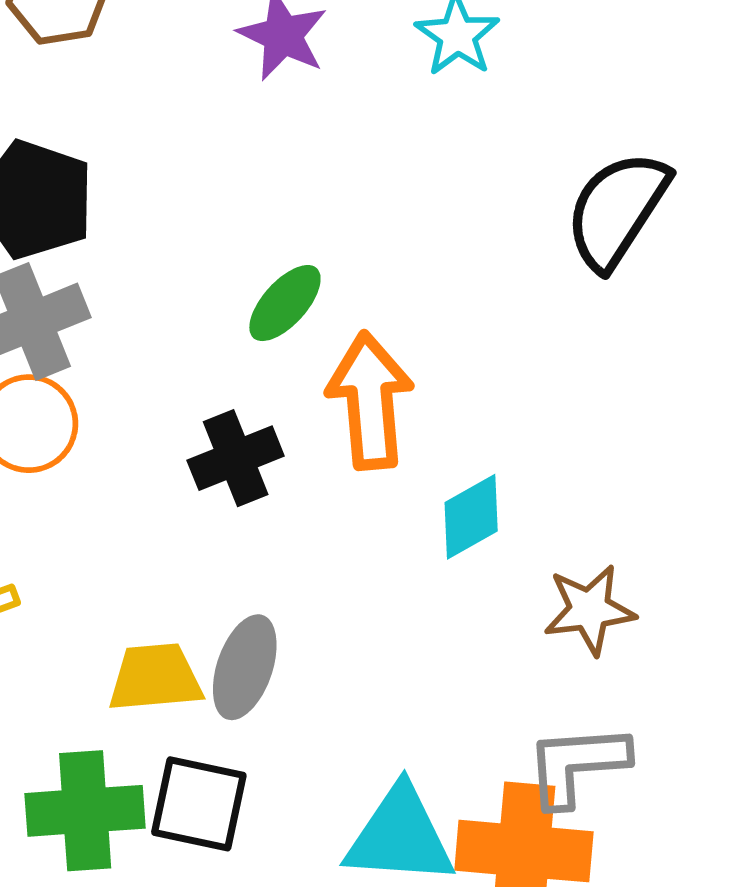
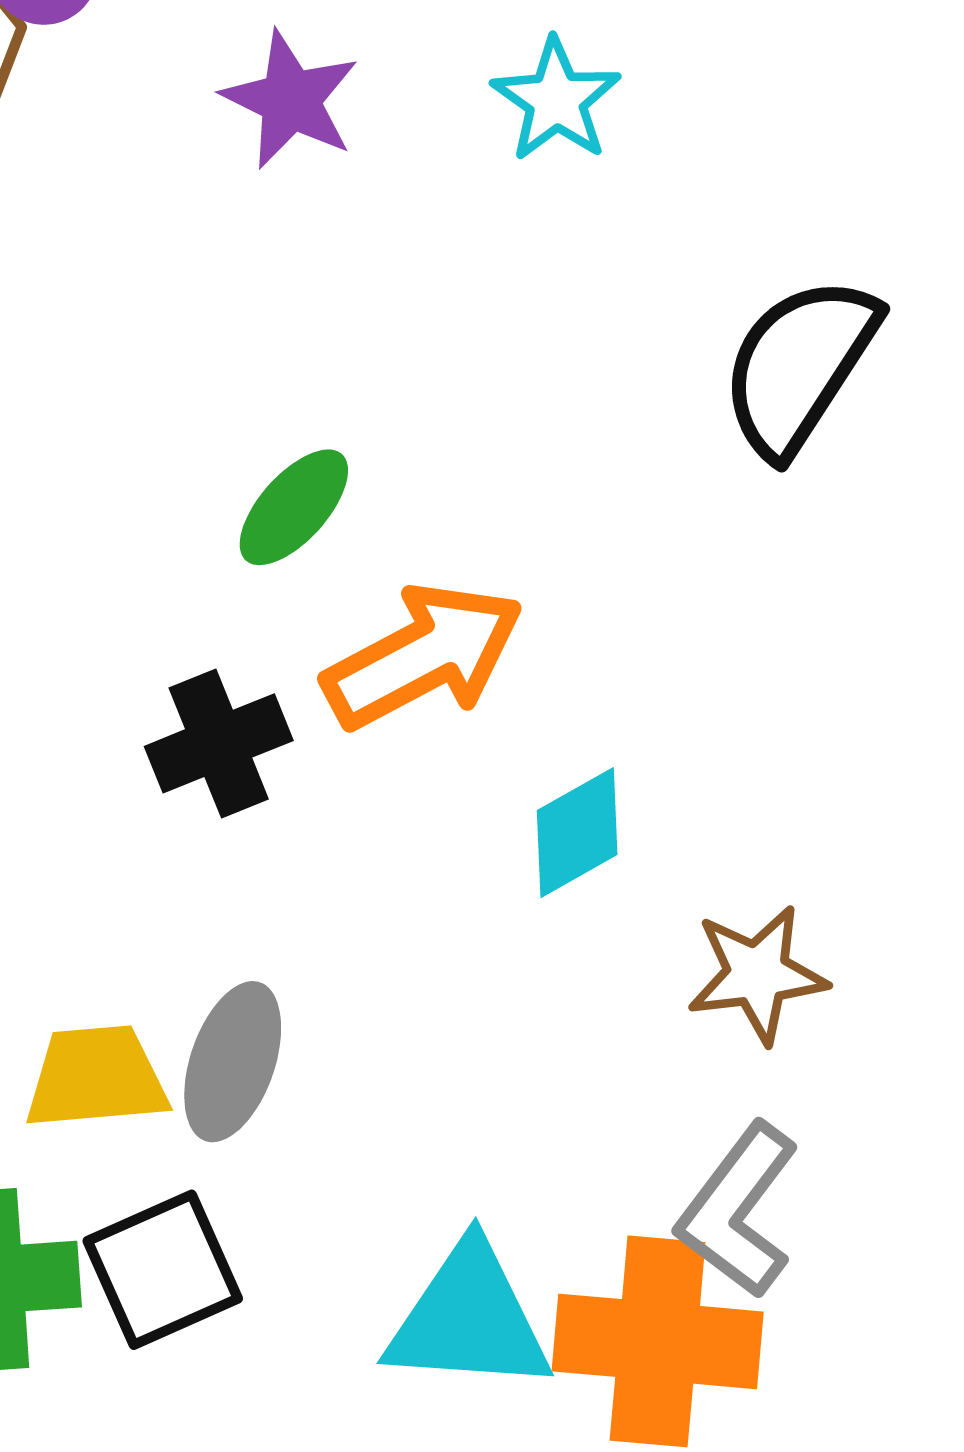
orange arrow: (370, 401) -> (423, 656), turned 67
gray L-shape: (577, 765) -> (738, 1210), turned -49
black square: (199, 804) -> (163, 1270), turned -36

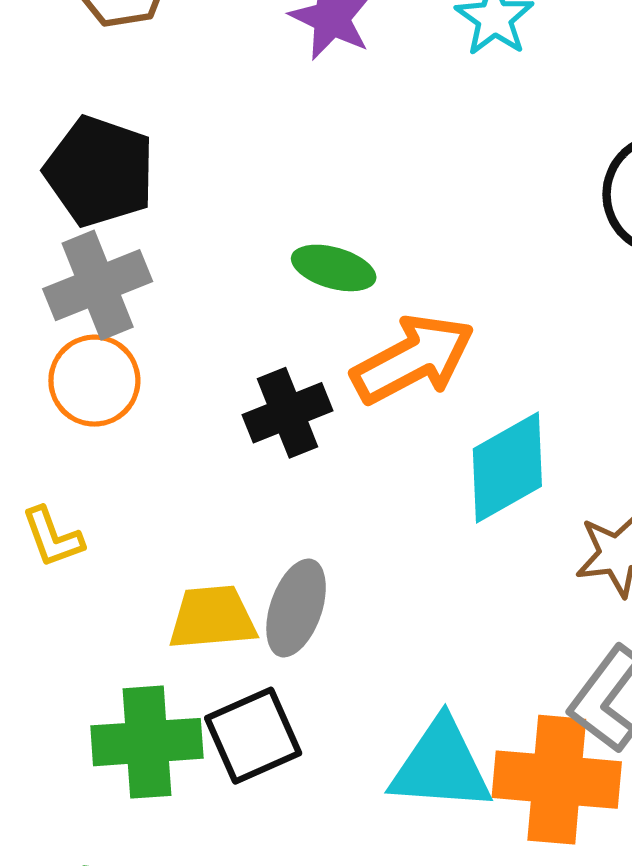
green ellipse: (294, 507) -> (334, 268), turned 64
cyan diamond: (577, 833) -> (507, 467), size x1.4

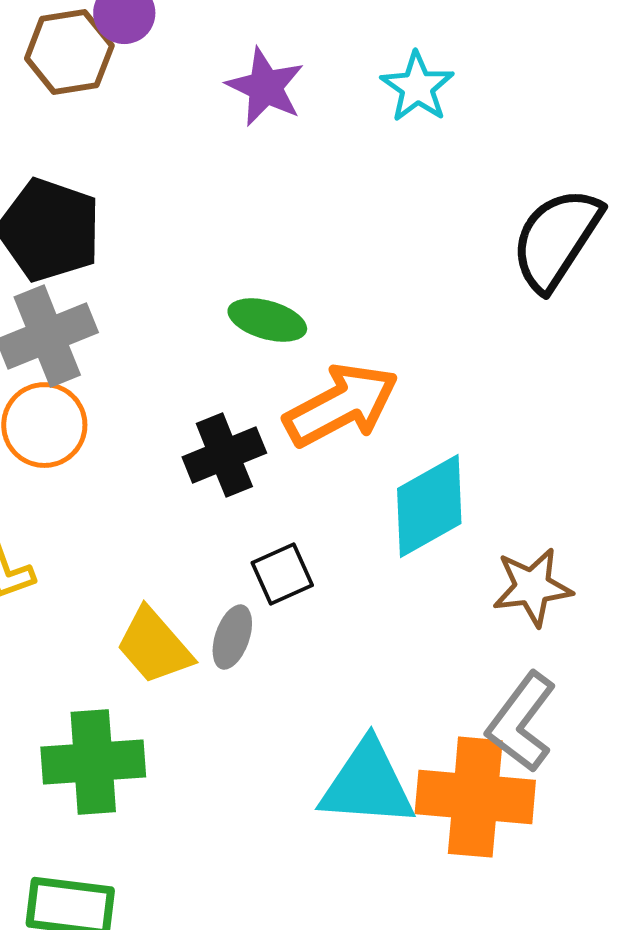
gray ellipse: (296, 608) -> (232, 637), size x0.7
yellow trapezoid: (212, 618) -> (154, 646), turned -126
black square: (253, 736) -> (282, 574), moved, size x0.7

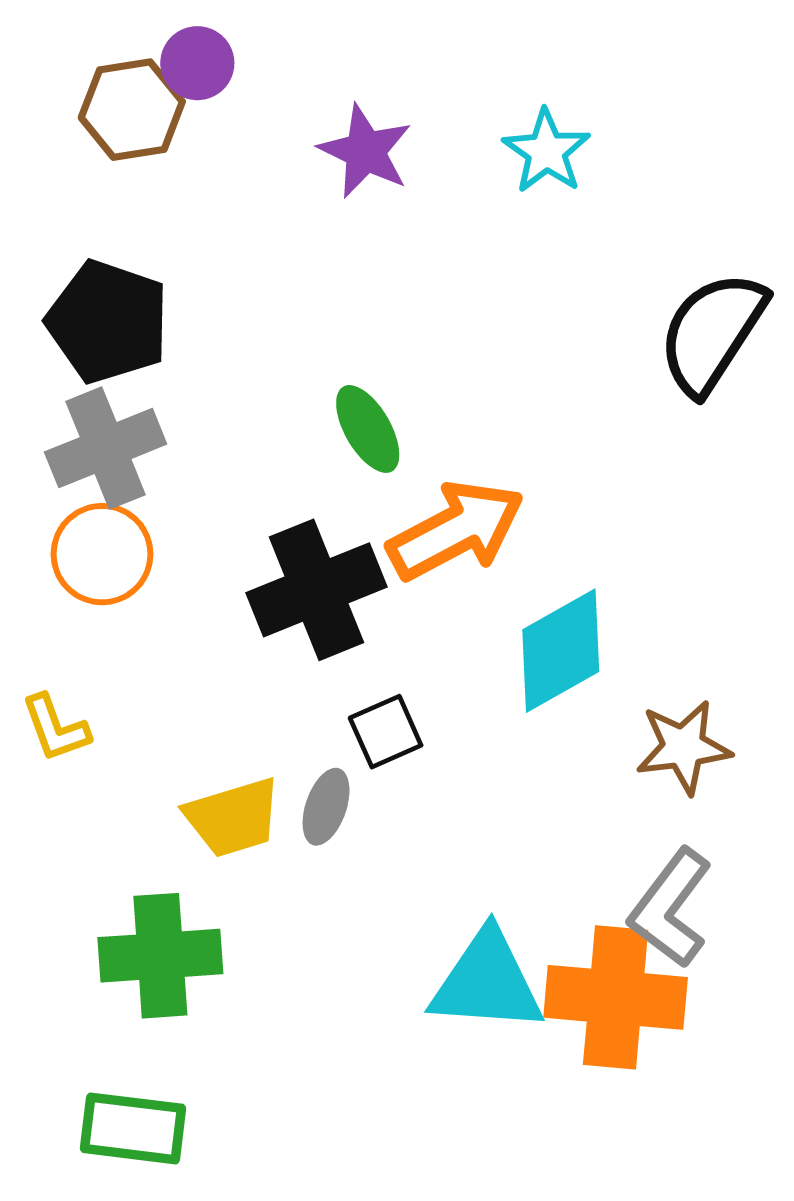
green ellipse: (267, 320) -> (368, 429), turned 44
black cross: (224, 455) -> (316, 590), size x1.4
yellow trapezoid: (154, 646) -> (233, 817), turned -66

